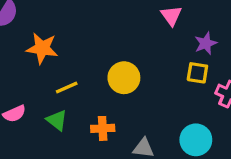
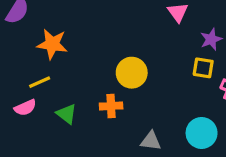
yellow line: (67, 88) -> (40, 82), moved
orange cross: (103, 128) -> (111, 106), moved

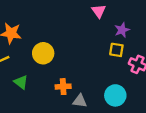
yellow circle: (132, 73) -> (43, 53), moved
orange cross: (111, 106) -> (63, 87), moved

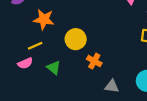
orange cross: (63, 87) -> (94, 61), moved, turned 32

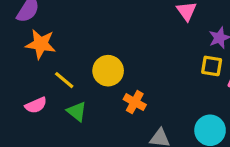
orange star: (44, 19) -> (41, 44), moved
yellow line: (35, 46) -> (64, 80), moved, turned 64

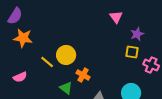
yellow line: (64, 80) -> (47, 62), moved
green triangle: (77, 111) -> (66, 88), moved

